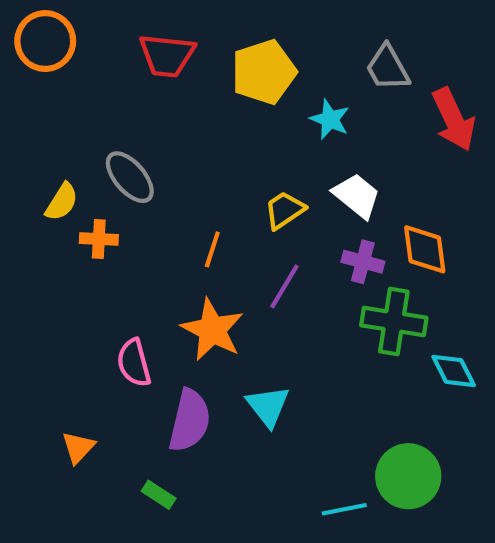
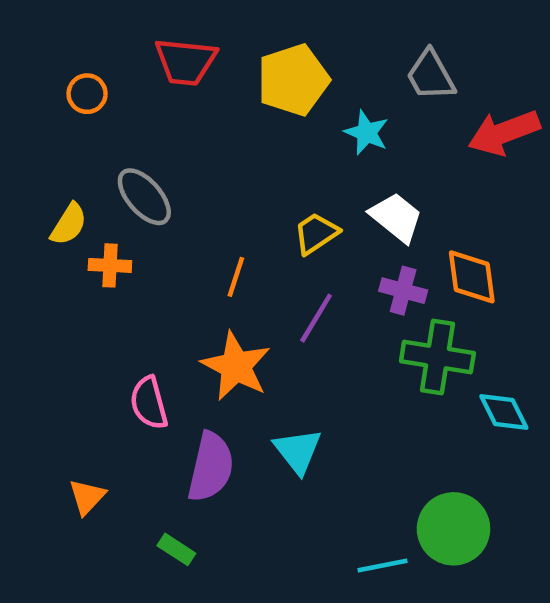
orange circle: (45, 41) -> (87, 94), moved, size x0.6
red arrow: (454, 119) -> (504, 133), turned 94

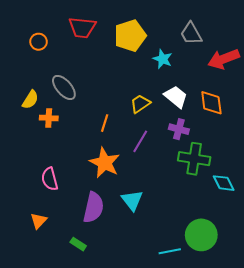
orange diamond: (472, 277) -> (211, 103), moved
pink semicircle: (149, 403) -> (50, 179), moved

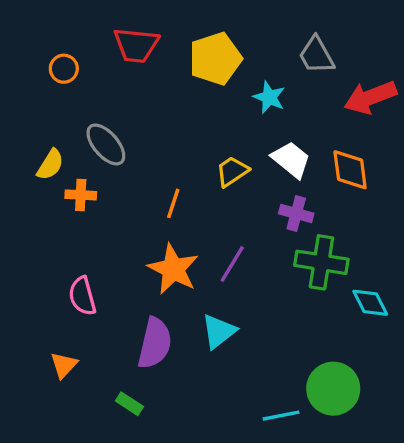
purple line: (140, 141) -> (232, 264), moved
cyan triangle: (132, 200) -> (219, 331), turned 30

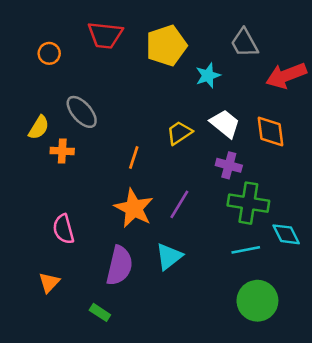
cyan star: (269, 97) -> (208, 75), turned 30
cyan line: (281, 416) -> (246, 250), moved

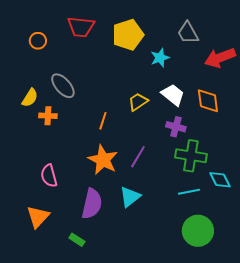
orange triangle: (49, 282) -> (38, 217), size x1.4

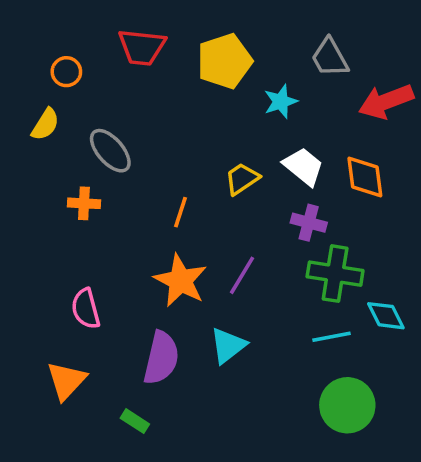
yellow semicircle: (30, 98) -> (45, 124), moved

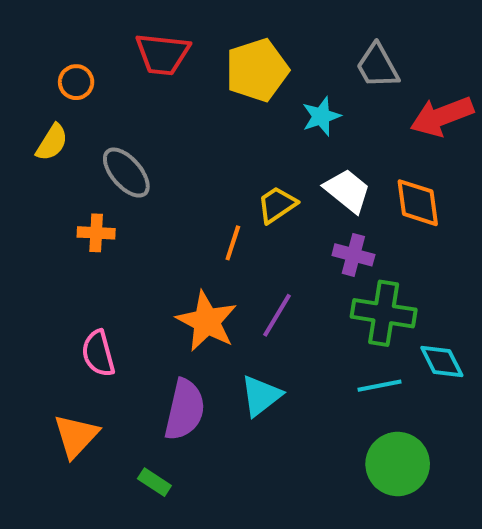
orange line: (181, 212) -> (233, 243), moved

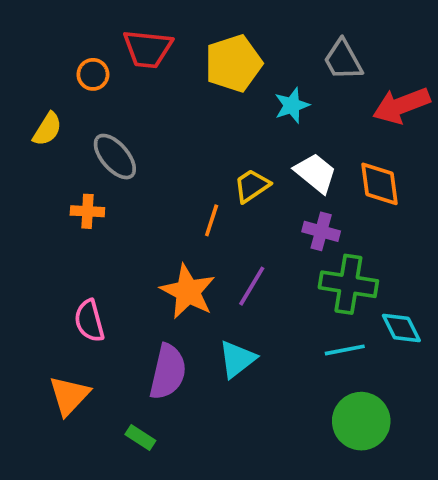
orange circle: (76, 82) -> (93, 74), moved

